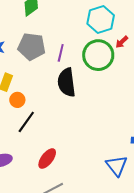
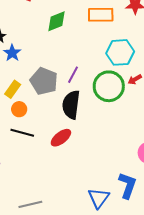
gray pentagon: (32, 47) -> (44, 81), moved
black line: (26, 122) -> (22, 133), turned 55
red ellipse: (47, 159) -> (61, 138), moved

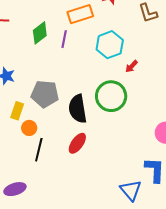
purple line: (73, 75) -> (64, 39), moved
green circle: (109, 86) -> (111, 96), moved
black line: (22, 133) -> (39, 150), turned -75

